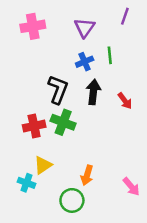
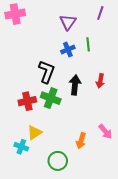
pink cross: (33, 26) -> (15, 14), moved
black arrow: (93, 92) -> (75, 85), moved
red arrow: (125, 101) -> (100, 81), turned 48
orange arrow: (87, 175) -> (81, 141), moved
pink arrow: (131, 187) -> (105, 132), moved

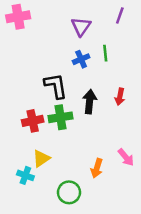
black L-shape: (47, 72) -> (56, 86), turned -30
green cross: (51, 98) -> (61, 117), turned -30

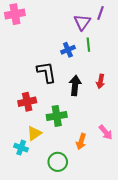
purple triangle: (81, 26) -> (82, 22), moved
green cross: (61, 117) -> (57, 116), moved

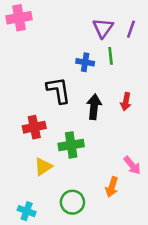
purple line: (101, 13) -> (131, 29), moved
blue cross: (68, 50) -> (85, 62), turned 32
orange arrow: (81, 141) -> (112, 187), moved
cyan cross: (21, 148) -> (27, 211), moved

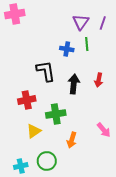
orange arrow: (112, 187) -> (72, 140), moved
green circle: (72, 202) -> (47, 161), moved
cyan cross: (27, 211) -> (21, 166), turned -32

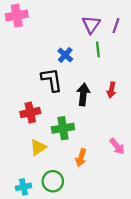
blue cross: (67, 49) -> (65, 55), moved, turned 32

